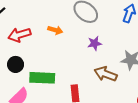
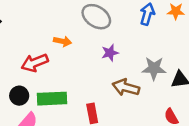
red arrow: (19, 35) -> (35, 63), moved
black circle: (16, 64) -> (19, 96), moved

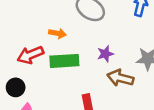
purple star: (110, 53) -> (105, 54), moved
green rectangle: (52, 99) -> (64, 61), moved

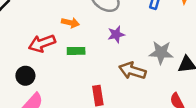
purple star: (105, 54) -> (116, 34), moved
green rectangle: (64, 61) -> (76, 51), size x0.6

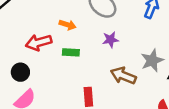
gray star: (161, 53) -> (152, 60), turned -30

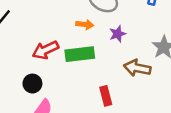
orange arrow: (68, 25) -> (85, 24), moved
green rectangle: (71, 52) -> (80, 54), size x1.6

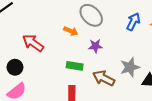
red arrow: (45, 50) -> (33, 43), turned 45
green rectangle: (80, 54) -> (75, 66), moved, size x0.7

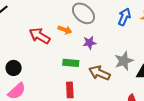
red arrow: (33, 43) -> (40, 36), moved

